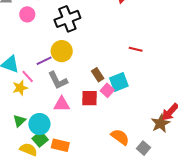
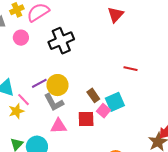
yellow circle: (62, 51) -> (57, 85), moved

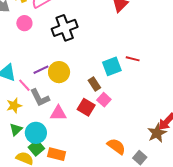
gray L-shape: (54, 102) -> (40, 98), moved
cyan square: (115, 102) -> (112, 66), moved
yellow star: (16, 111) -> (14, 106), moved
red square: (86, 119) -> (86, 107), turned 30

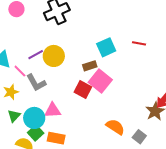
red line: (133, 59) -> (139, 43), moved
brown rectangle: (94, 84) -> (90, 66), turned -72
pink square: (104, 100) -> (100, 81), size x1.6
pink triangle: (58, 113) -> (53, 110), moved

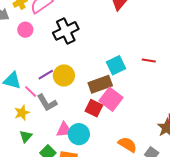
brown rectangle: (90, 66) -> (100, 84), size x1.6
cyan circle: (34, 118) -> (79, 134), moved

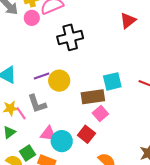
pink circle: (25, 30) -> (32, 18), moved
pink line: (31, 91) -> (21, 113), moved
pink square: (111, 99) -> (100, 113), size x0.7
red square: (94, 108) -> (86, 134), moved

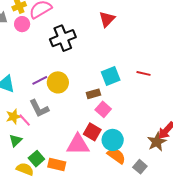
red triangle: (128, 21) -> (107, 19), moved
brown rectangle: (93, 97) -> (93, 94), size x0.6
pink triangle: (48, 134) -> (78, 145), moved, size x1.4
cyan circle: (62, 141) -> (113, 140), moved

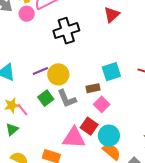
gray L-shape: (39, 108) -> (67, 99), moved
green square: (36, 159) -> (46, 98), moved

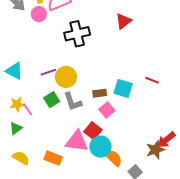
cyan square: (111, 72) -> (123, 88), moved, turned 30
cyan circle: (109, 136) -> (100, 147), moved

